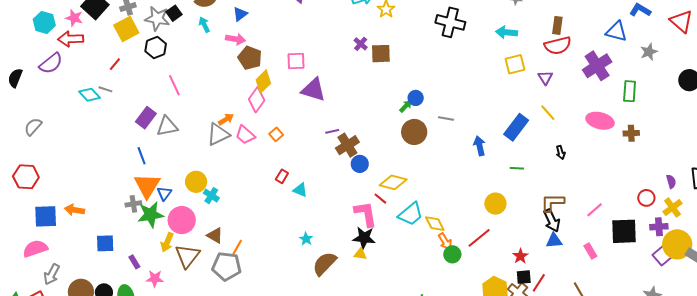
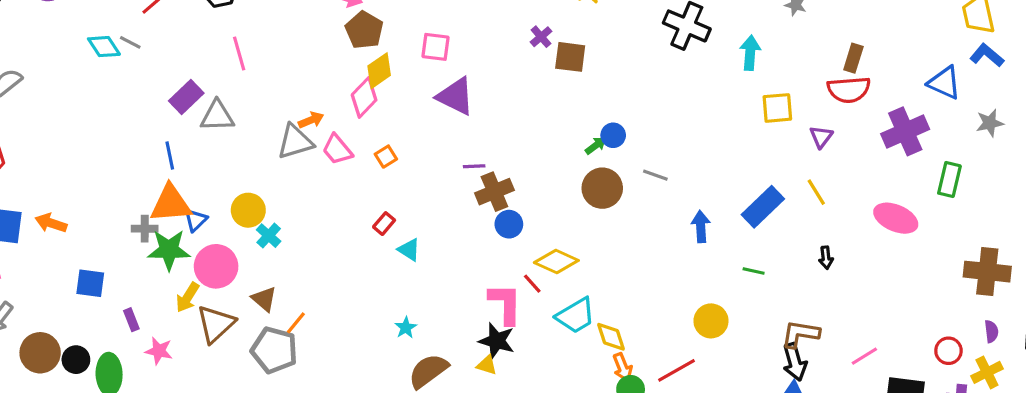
cyan arrow: (506, 32) -> (750, 53), moved, turned 80
brown cross: (631, 133) -> (987, 272), moved, size x1.8
orange triangle: (147, 186) -> (171, 204), turned 44

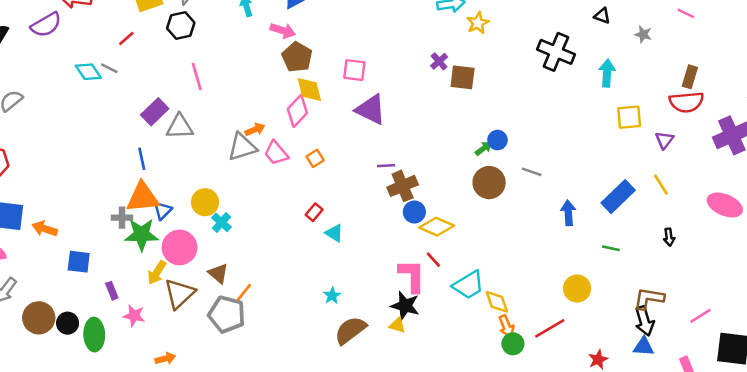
yellow diamond: (379, 71) -> (309, 90), turned -68
orange arrow: (51, 223) -> (45, 229), moved
yellow diamond: (556, 262) -> (437, 227), moved

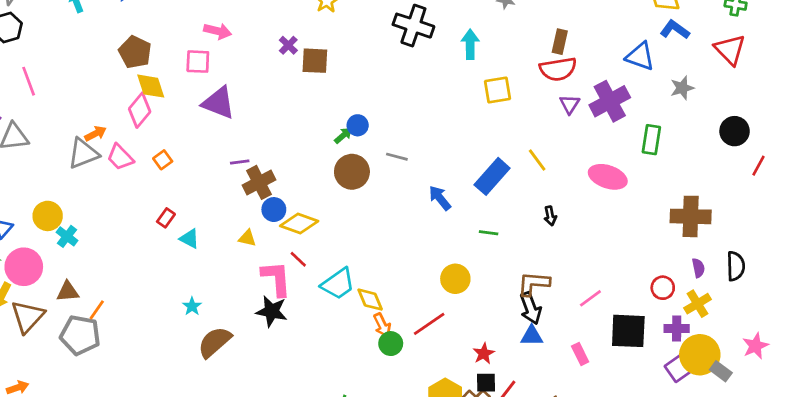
pink arrow: (283, 31) -> (218, 31), moved
purple triangle: (664, 140) -> (570, 104), moved
blue arrow: (568, 213) -> (440, 198), turned -30
brown triangle: (218, 273) -> (68, 292), turned -40
yellow triangle: (397, 325) -> (247, 238), moved

